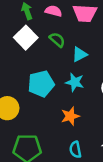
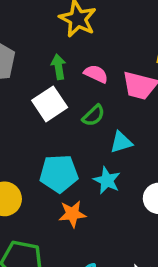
green semicircle: (57, 40) -> (93, 116), turned 84
orange star: (70, 116) -> (72, 214), moved

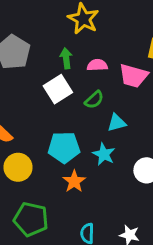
pink semicircle: (96, 74) -> (97, 65), turned -30
orange star: (72, 214) -> (74, 181), turned -30

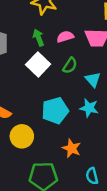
cyan triangle: (117, 123) -> (93, 80), turned -42
orange star: (74, 181) -> (72, 148), moved

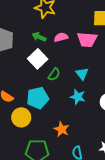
green arrow: (38, 38) -> (39, 37), turned -48
green semicircle: (70, 66) -> (54, 74), moved
cyan pentagon: (55, 111) -> (38, 98), moved

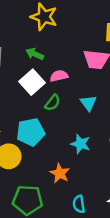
pink semicircle: (61, 37) -> (59, 76), moved
cyan star: (78, 97) -> (80, 144), moved

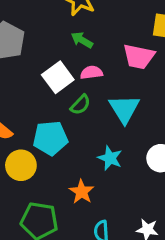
green arrow: (35, 54) -> (82, 40), moved
cyan triangle: (88, 103) -> (124, 109), size x1.5

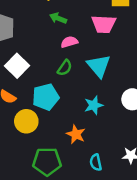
white square: (58, 77) -> (17, 66), moved
cyan star: (110, 158) -> (94, 105), turned -30

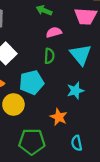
green semicircle: (65, 68) -> (49, 56), turned -32

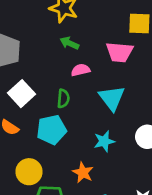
green semicircle: (49, 56) -> (63, 99), moved
yellow circle: (13, 104) -> (29, 172), moved

